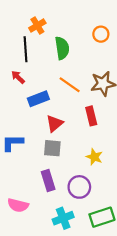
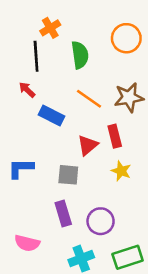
orange circle: (101, 34) -> (126, 38), size x1.5
blue rectangle: (38, 99) -> (52, 116), turned 48
red triangle: (55, 123) -> (88, 145), moved
yellow star: (94, 157) -> (121, 171), moved

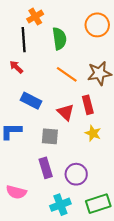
blue rectangle: (52, 116) -> (31, 101), moved
red triangle: (88, 145) -> (66, 112), turned -36

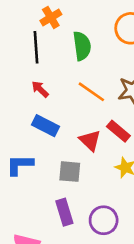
red arrow: (16, 67) -> (40, 89), moved
red rectangle: (88, 105) -> (118, 131), turned -36

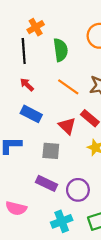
purple rectangle: (64, 212) -> (46, 183), turned -48

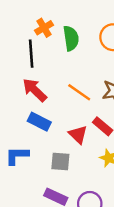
green semicircle: (61, 50) -> (71, 38), moved
red arrow: (27, 85) -> (35, 90), size x1.6

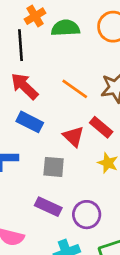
green semicircle: (71, 38) -> (65, 28), turned -85

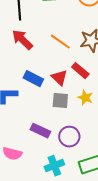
blue rectangle: (30, 122) -> (33, 79), moved
gray square: (54, 167) -> (60, 101), moved

